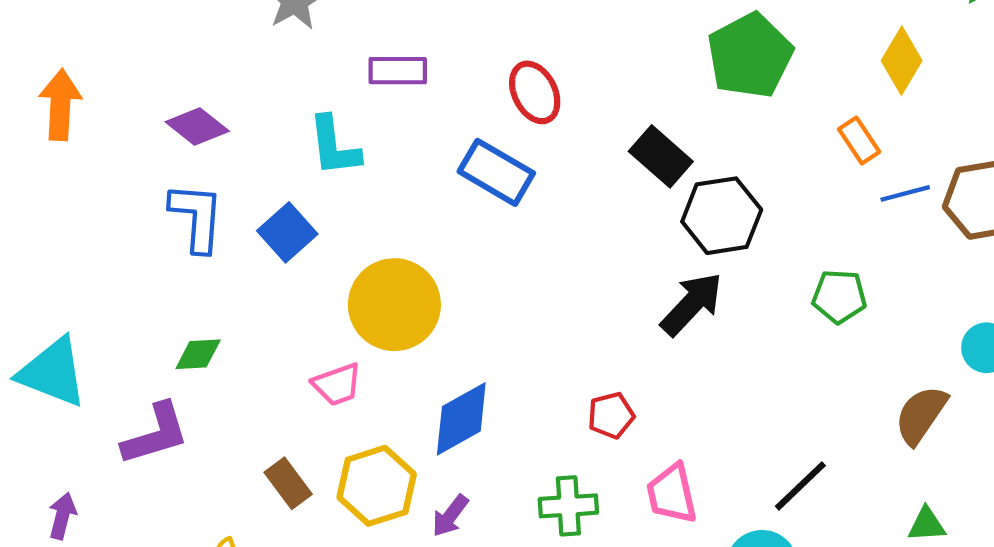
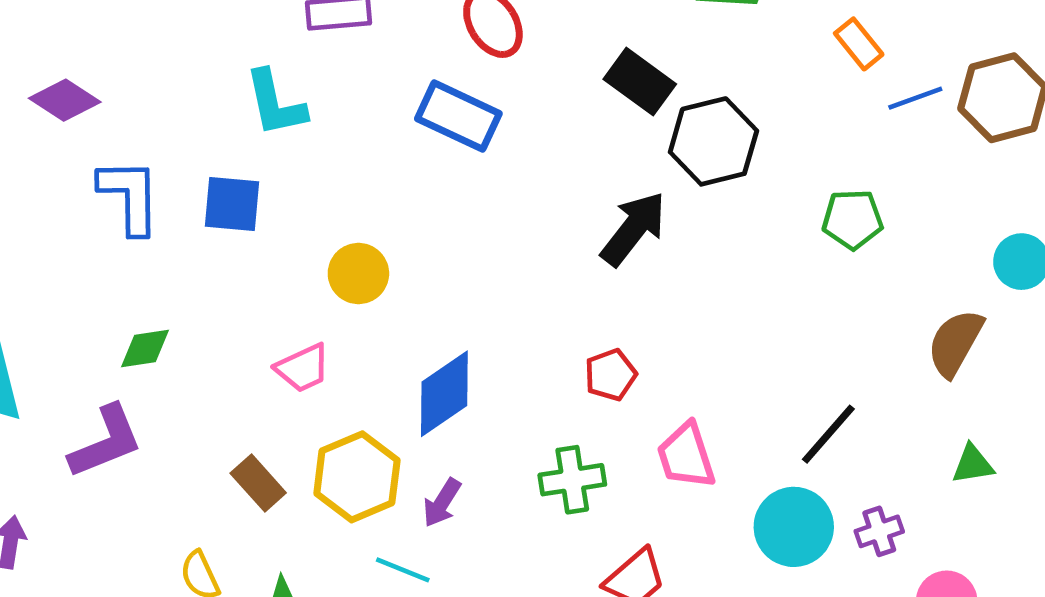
purple diamond: (197, 127) -> (65, 100), moved
blue square: (287, 232) -> (232, 204), turned -38
black arrow: (692, 304) -> (633, 229), moved
yellow circle: (394, 305) -> (358, 273), size x0.6

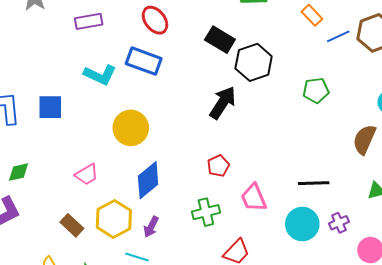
cyan L-shape: (275, 103) -> (100, 75), moved, turned -48
yellow circle: (358, 273) -> (131, 128), moved, size x1.4
black line: (828, 434) -> (314, 183), turned 52

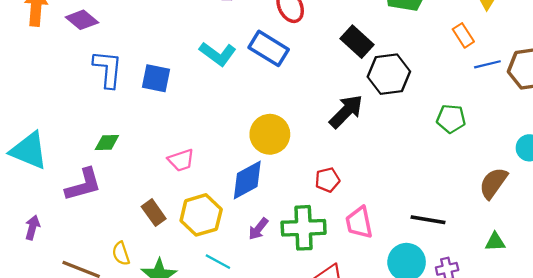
yellow circle: (131, 128) -> (270, 134), moved
green cross: (206, 212) -> (304, 228), size x1.4
purple arrow: (151, 227) -> (258, 229), moved

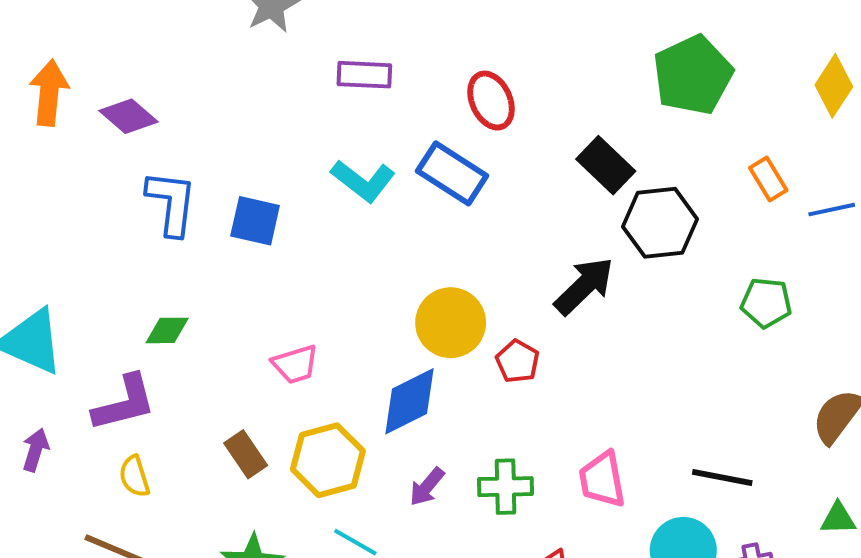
orange rectangle: (463, 35) -> (768, 179), moved
red pentagon: (327, 180) -> (518, 361), moved, turned -30
purple arrow: (32, 227) -> (35, 450), moved
green cross: (304, 228) -> (506, 487), size x0.7
yellow semicircle: (121, 254) -> (134, 476), moved

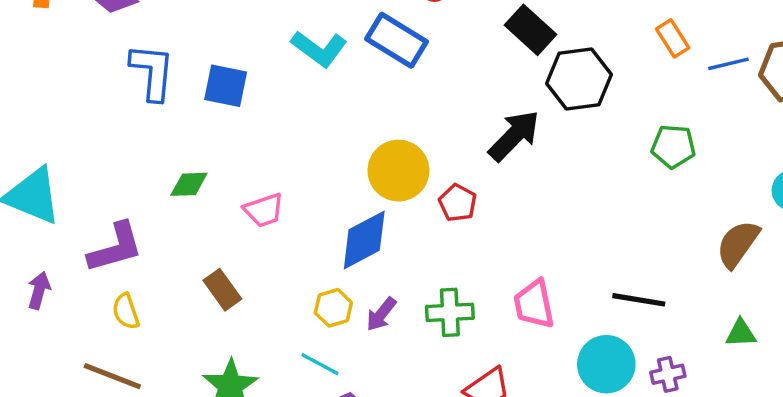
green diamond: (167, 330) -> (189, 184), moved
yellow hexagon: (328, 460) -> (333, 308), moved, size x0.6

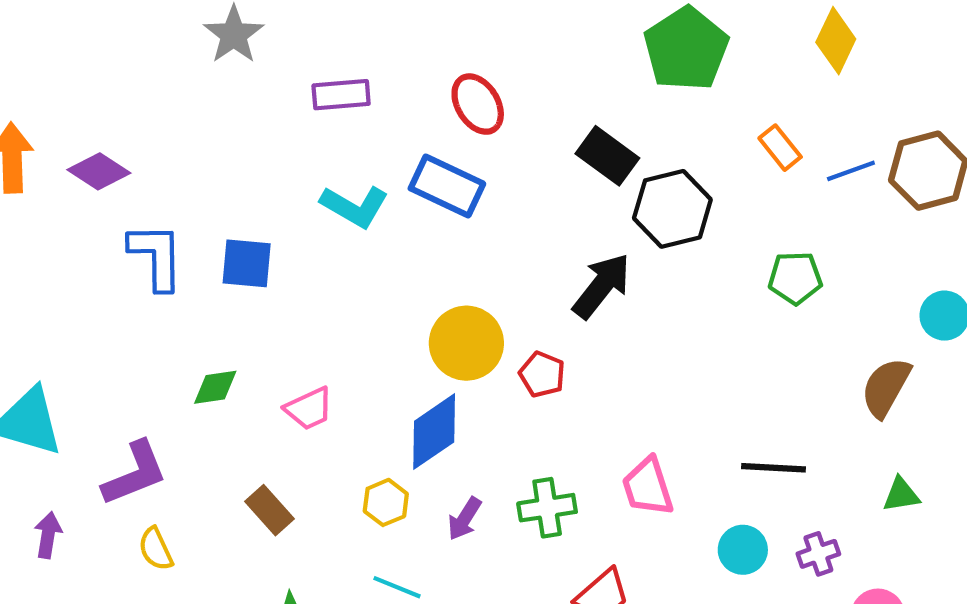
yellow hexagon: (333, 308) -> (386, 502), moved
cyan circle: (606, 364) -> (743, 550), size x0.7

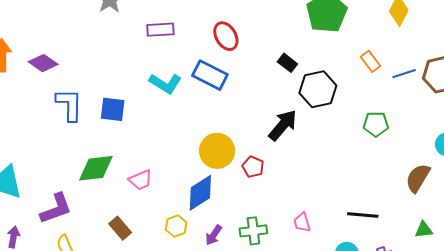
black rectangle: (607, 156) -> (287, 63), size x0.7
green diamond: (215, 387) -> (96, 168), size x1.6
pink trapezoid: (648, 487) -> (302, 222), size x0.7

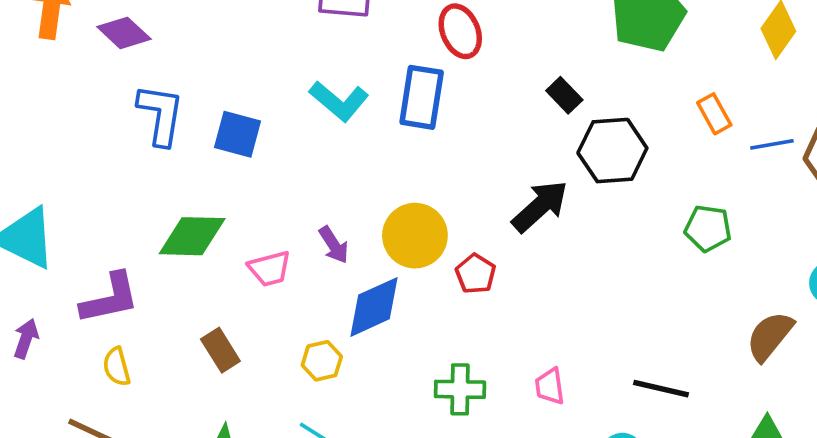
blue rectangle: (210, 75) -> (422, 97), turned 64
purple arrow: (214, 235) -> (334, 245), moved, turned -75

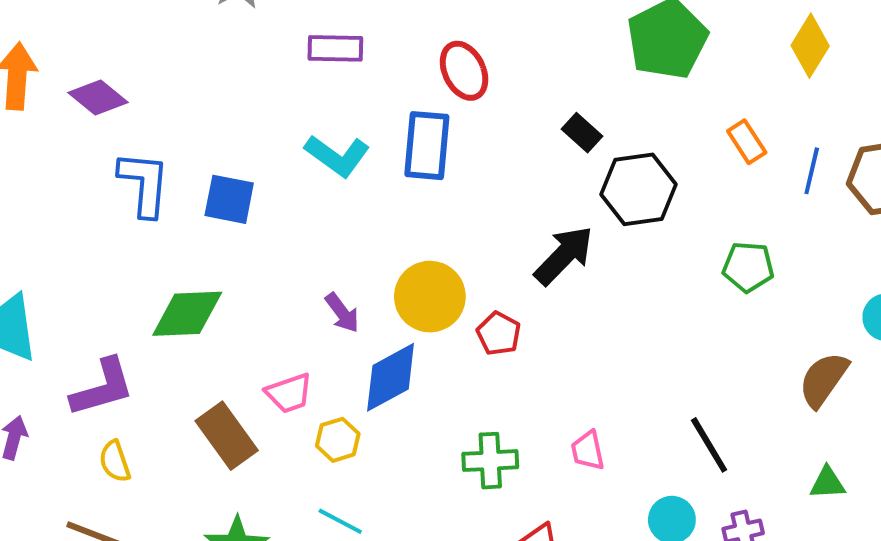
blue line: (772, 144) -> (812, 171), turned -63
pink trapezoid: (270, 269) -> (289, 393), moved
brown rectangle: (220, 350) -> (227, 436), size x1.4
black line: (661, 389) -> (709, 445), turned 50

